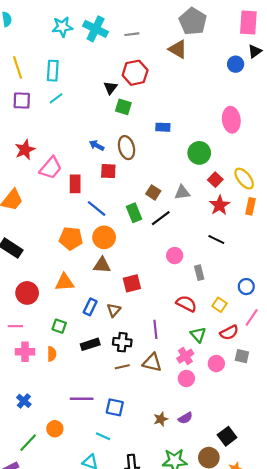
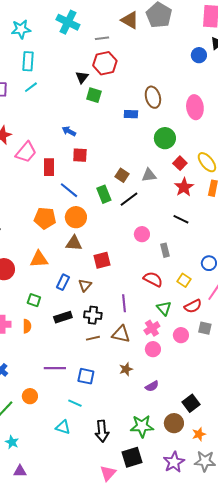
cyan star: (62, 27) -> (21, 29), moved
gray line: (132, 34) -> (102, 38), moved
brown triangle: (178, 49) -> (130, 20), moved
brown ellipse: (127, 148) -> (153, 97), moved
brown star: (161, 419) -> (126, 369), moved

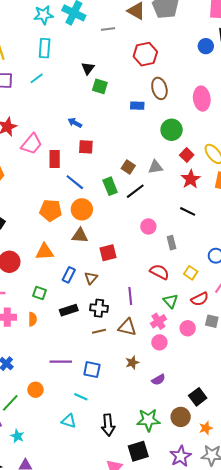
cyan star: (21, 29) -> (44, 15), moved
cyan rectangle: (28, 61) -> (45, 48), moved
red hexagon: (105, 63) -> (145, 54), moved

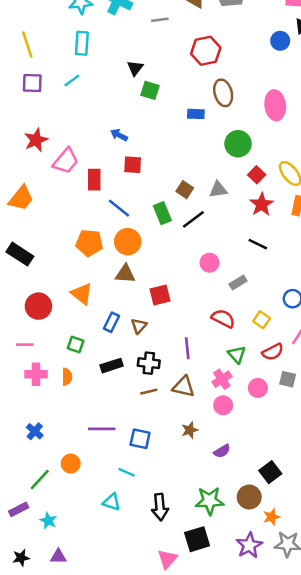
gray rectangle: (172, 243) -> (238, 283), turned 72
orange triangle: (45, 252) -> (82, 294), turned 42
orange star: (206, 428) -> (271, 517), moved

